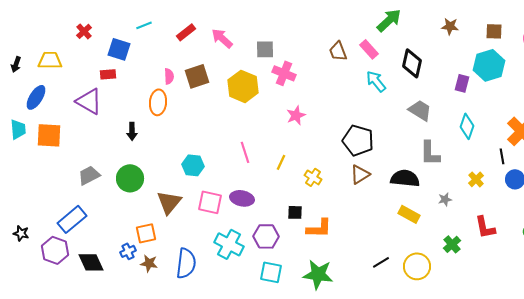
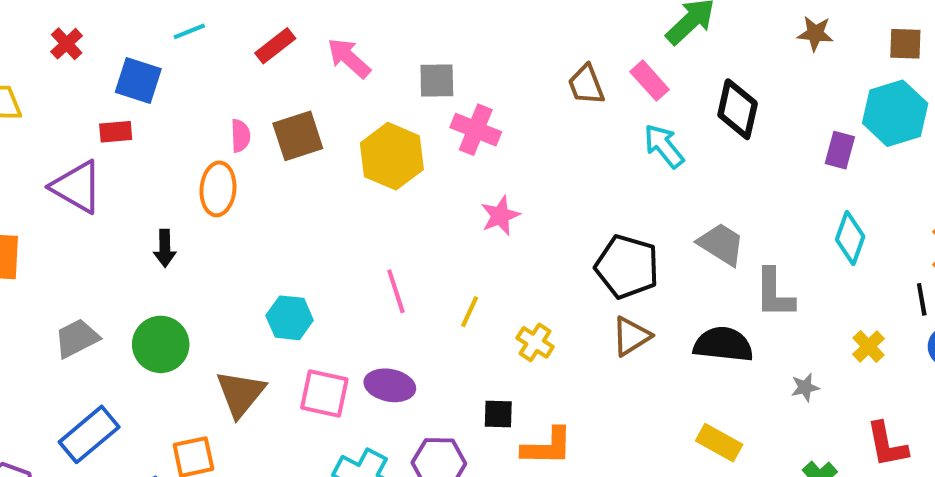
gray trapezoid: (420, 110) -> (721, 244), moved
yellow rectangle: (409, 214) -> (719, 443), moved
blue rectangle: (72, 219) -> (89, 434), moved

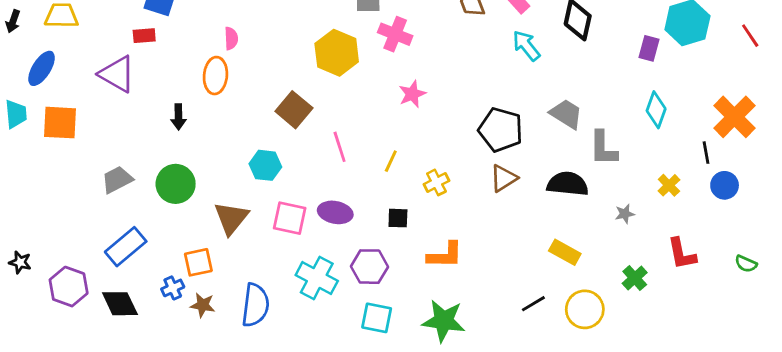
brown square: (298, 136) -> (294, 110), moved, turned -32
yellow cross: (535, 342) -> (436, 182), turned 30
black square: (498, 414) -> (398, 218), moved

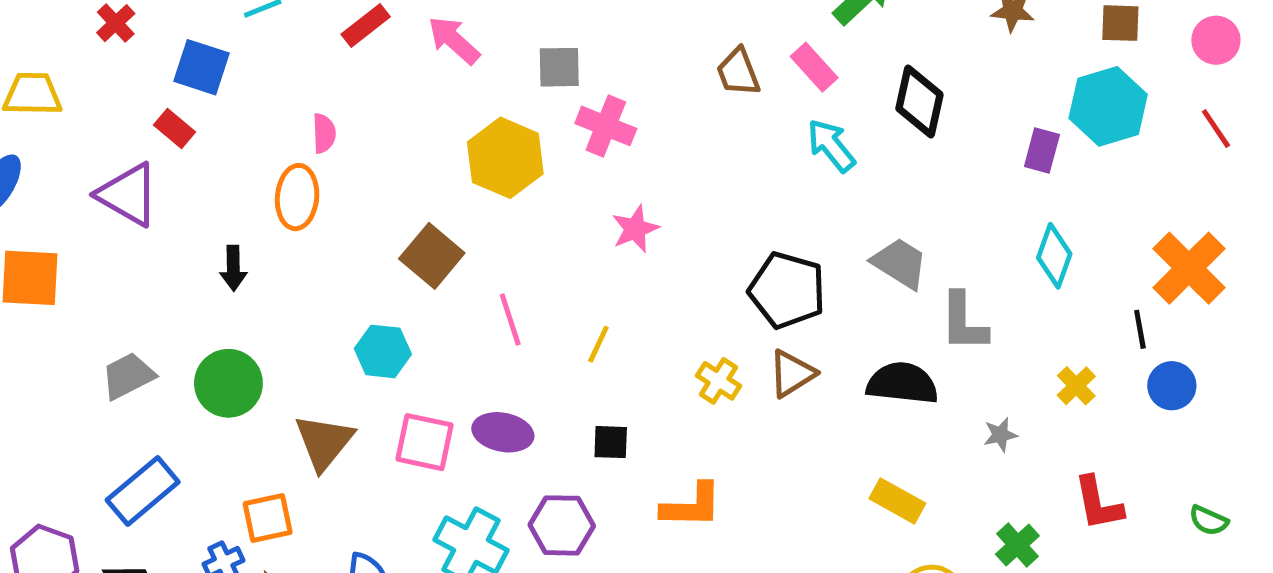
red rectangle: (144, 36) -> (175, 128), turned 45
yellow cross: (436, 182) -> (719, 381), moved, turned -30

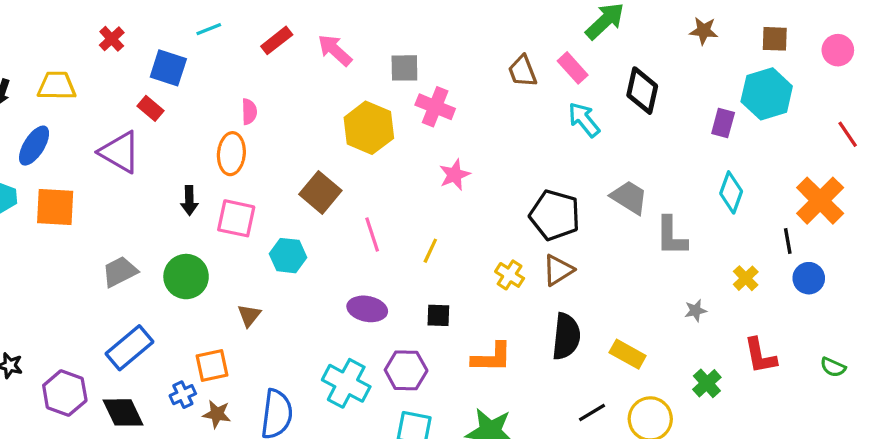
red line: (1216, 128) -> (848, 134), moved
black semicircle: (902, 383) -> (566, 336), moved, turned 90
brown triangle: (324, 442) -> (249, 315), size x0.6
pink square: (424, 442) -> (236, 218), moved

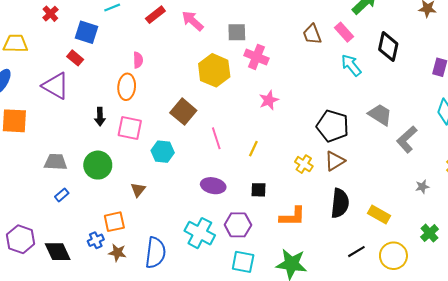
gray L-shape: (671, 236) -> (407, 139), turned 48
gray trapezoid: (120, 272) -> (56, 162), turned 30
blue rectangle: (129, 348) -> (62, 195), moved, size x0.5

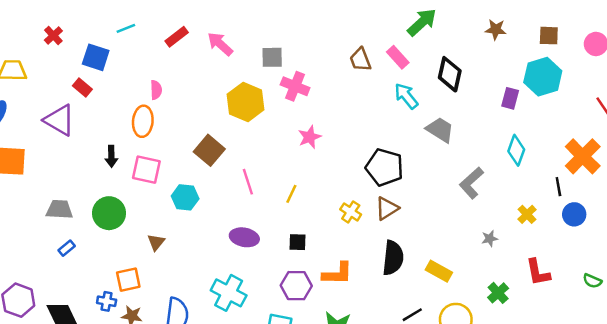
gray trapezoid: (380, 115) -> (440, 130), moved
purple hexagon: (238, 225) -> (296, 286), moved
blue cross: (96, 240) -> (107, 301), turned 35

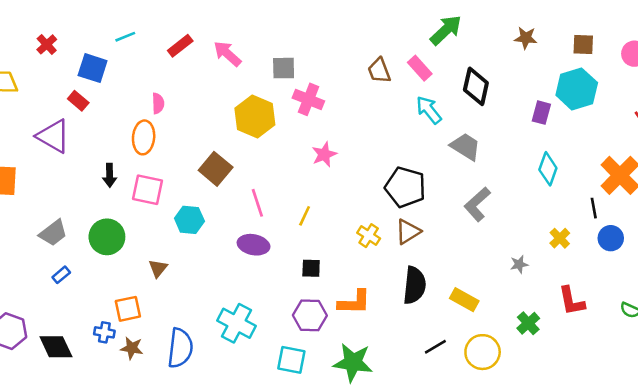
gray L-shape: (471, 183) -> (477, 204), moved
gray trapezoid: (59, 210) -> (53, 233), turned 140
purple ellipse: (244, 237) -> (254, 245), moved

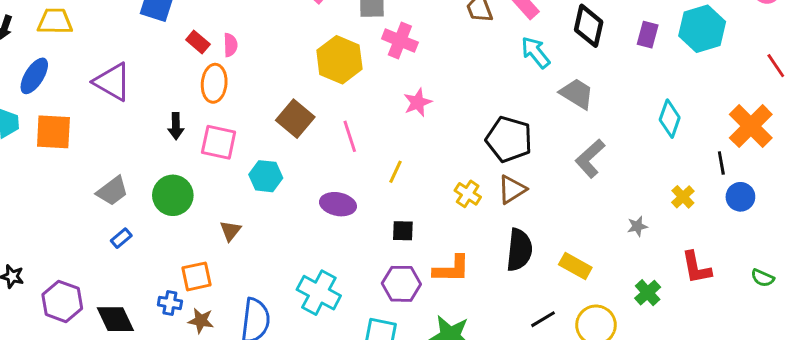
red rectangle: (78, 101) -> (198, 42), moved
purple rectangle: (541, 113) -> (648, 35), moved
pink line: (257, 203) -> (350, 136), moved

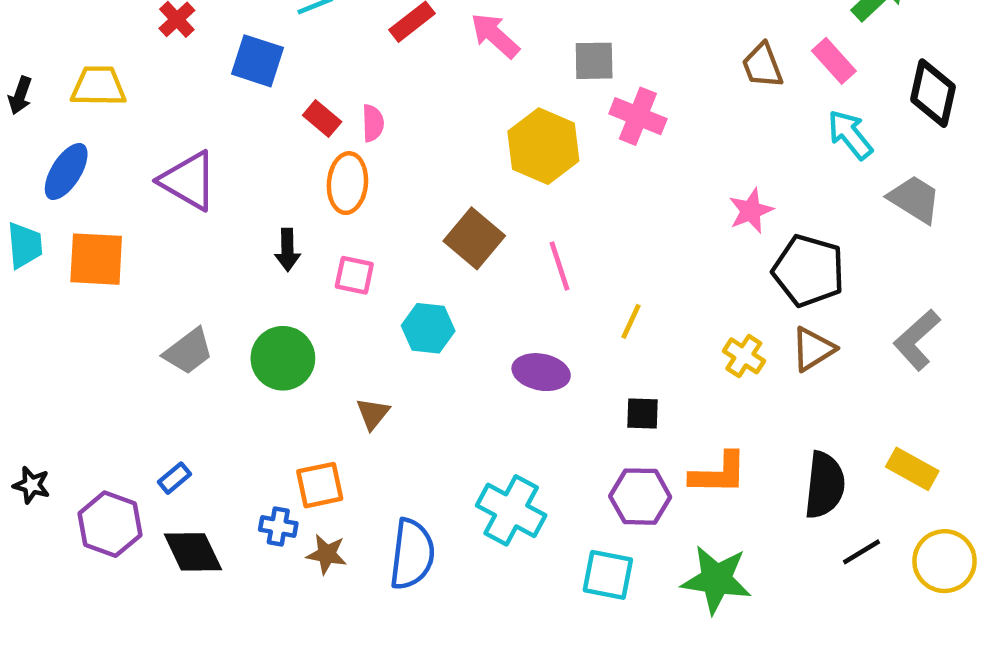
pink star: (418, 102) -> (751, 211), moved
pink square: (219, 142) -> (354, 275), size x0.7
gray L-shape: (590, 158) -> (917, 340), moved
blue rectangle: (121, 238) -> (175, 478), moved
black semicircle: (519, 250) -> (825, 485), moved

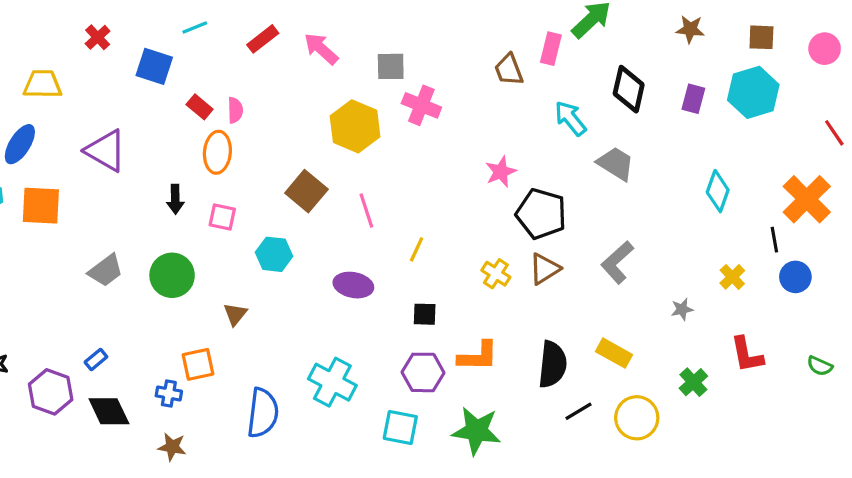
pink rectangle: (834, 61) -> (551, 49), moved, turned 56
brown star: (327, 554) -> (172, 447), moved

